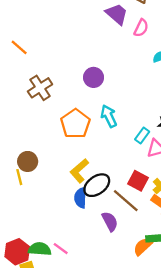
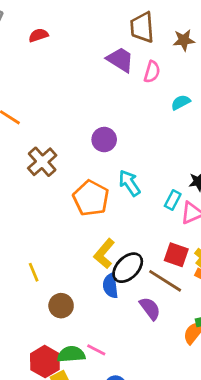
brown circle: (28, 161) -> (61, 306), moved

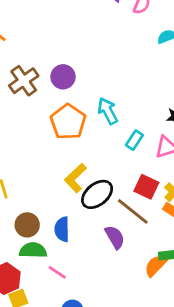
purple circle: (104, 140) -> (63, 77), moved
cyan rectangle: (173, 200) -> (134, 140), moved
blue semicircle: (111, 286) -> (62, 229), moved
green semicircle: (71, 354) -> (33, 250), moved

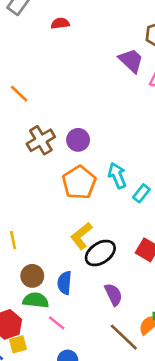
cyan rectangle: (134, 140) -> (141, 193), moved
brown line: (133, 211) -> (124, 337), moved

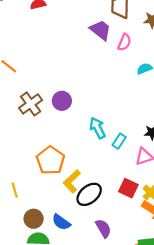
orange pentagon: (79, 183) -> (50, 160), moved
blue semicircle: (65, 283) -> (61, 222), turned -54

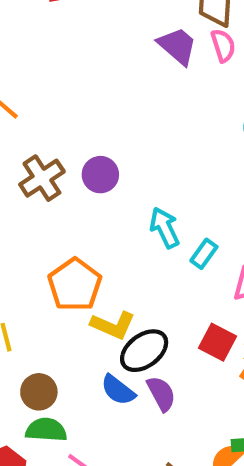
pink semicircle: (124, 42) -> (223, 46), moved, turned -42
yellow L-shape: (72, 181) -> (113, 325), turned -115
blue semicircle: (61, 222) -> (118, 390), moved
purple semicircle: (103, 228) -> (161, 394), moved

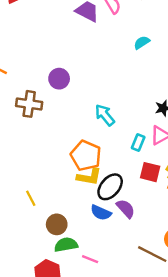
purple circle: (100, 175) -> (59, 79), moved
brown cross: (42, 178) -> (29, 104), turned -35
cyan rectangle: (204, 254) -> (138, 142), moved
orange pentagon: (75, 285) -> (86, 156), moved

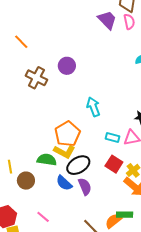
cyan rectangle: (138, 142) -> (112, 137), turned 64
yellow line: (31, 198) -> (10, 167), moved
green semicircle: (66, 245) -> (47, 160), moved

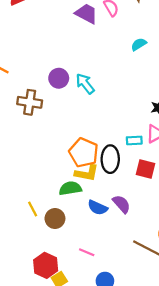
cyan arrow: (93, 107) -> (85, 84), moved
black ellipse: (78, 165) -> (110, 159), moved, turned -40

